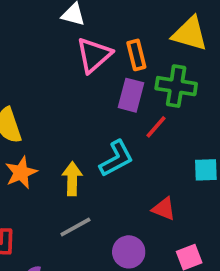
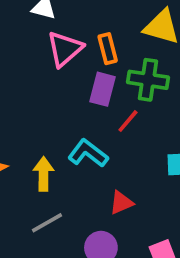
cyan L-shape: (116, 159) -> (88, 153), turned -114
red triangle: (164, 209) -> (121, 203), moved, turned -45

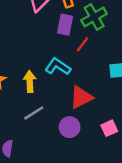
green cross: (148, 80) -> (94, 17), turned -35
red triangle: (121, 203) -> (81, 97), size x1.5

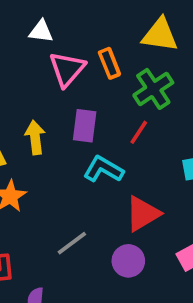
purple rectangle: (65, 25) -> (85, 126), moved
yellow arrow: (30, 81) -> (35, 137), moved

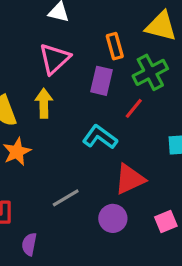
pink triangle: (67, 69) -> (54, 59), moved
purple rectangle: (85, 126) -> (101, 81), moved

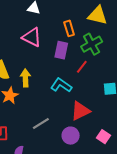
pink triangle: (54, 59) -> (32, 37), turned -50
yellow arrow: (44, 103) -> (25, 78), moved
pink square: (166, 221) -> (103, 137), turned -32

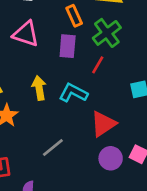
yellow arrow: (25, 78) -> (39, 88), moved
purple circle: (71, 136) -> (111, 158), moved

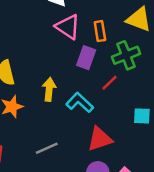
pink triangle: (26, 34) -> (68, 27), moved

